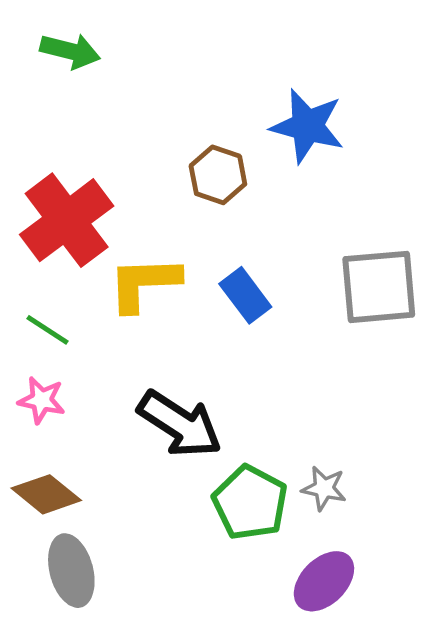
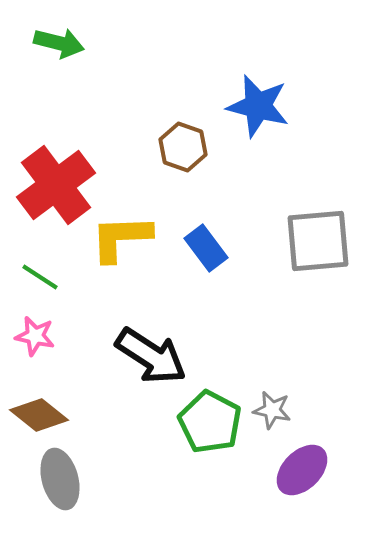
purple ellipse: (324, 581) -> (302, 470), moved

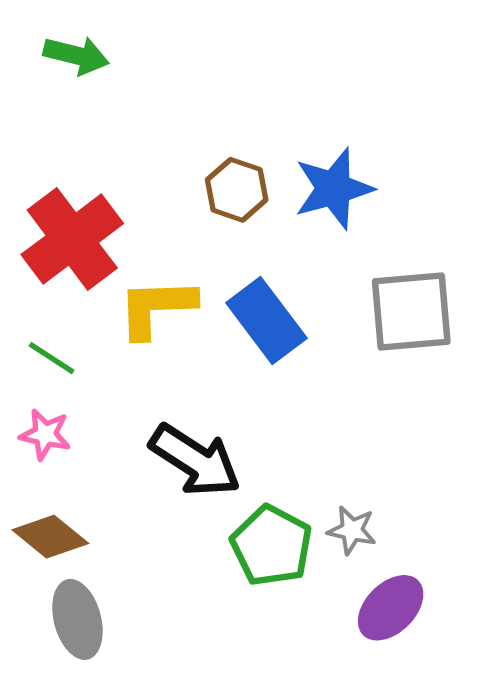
blue star: (258, 106) -> (334, 189), moved, turned -30
blue rectangle: (206, 248) -> (266, 321), size x1.4

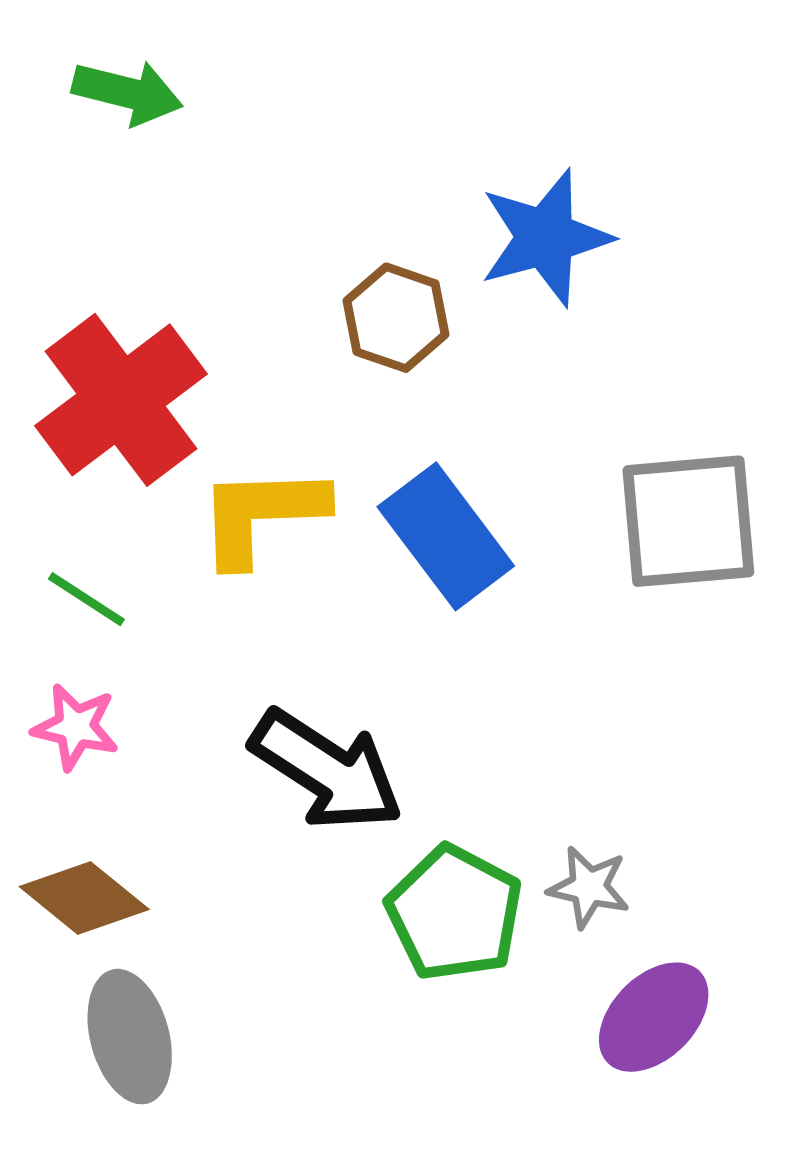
blue star: (334, 189) -> (545, 238), moved

